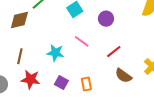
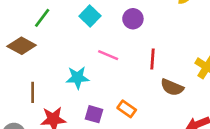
brown diamond: (19, 20) -> (22, 46), turned 55
red line: (114, 52) -> (153, 59), turned -35
orange rectangle: (86, 84) -> (127, 109), turned -32

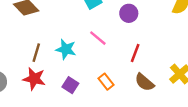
brown line: (33, 92) -> (36, 53), moved
orange rectangle: (127, 109) -> (106, 82), moved

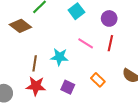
red line: (135, 53) -> (110, 43), moved

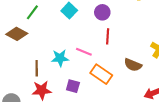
pink line: (86, 43) -> (84, 52), moved
orange rectangle: (98, 80) -> (101, 74), size x1.5

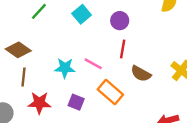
brown diamond: (17, 34) -> (18, 50), moved
brown semicircle: (133, 65) -> (141, 74), moved
brown line: (37, 68) -> (23, 77), moved

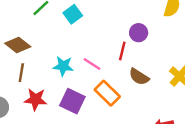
cyan square: (82, 14) -> (73, 14), moved
purple circle: (120, 21) -> (139, 33), moved
purple square: (76, 102) -> (72, 101), size x1.5

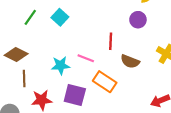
purple circle: (139, 33) -> (138, 20), moved

